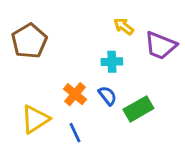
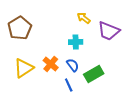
yellow triangle: (35, 119) -> (24, 68), moved
blue line: (75, 133) -> (69, 85), moved

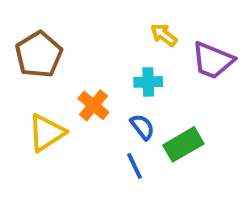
orange cross: (51, 64) -> (93, 105), moved

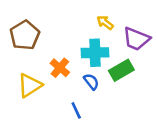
cyan cross: (148, 82) -> (95, 53), size x1.5
green rectangle: (183, 144) -> (121, 70), moved
blue line: (135, 166) -> (76, 110), moved

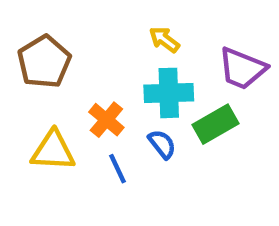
yellow arrow: (105, 23) -> (164, 40), moved
yellow triangle: (30, 85) -> (53, 151), turned 36
blue line: (76, 110) -> (118, 169), moved

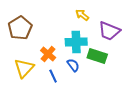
yellow arrow: (164, 40) -> (82, 15), moved
green rectangle: (215, 124) -> (97, 56), turned 48
yellow triangle: (53, 151) -> (24, 68), turned -50

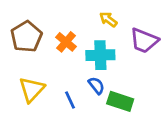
orange cross: (48, 54) -> (66, 42), moved
green rectangle: (97, 56) -> (120, 101), moved

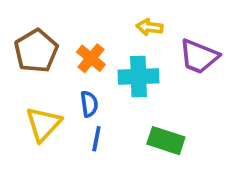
yellow arrow: (108, 19) -> (150, 27), turned -30
blue semicircle: (96, 86) -> (89, 104), moved, turned 30
blue line: (70, 100) -> (96, 139), turned 36

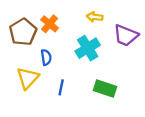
orange cross: (91, 58) -> (50, 24), moved
cyan cross: (139, 77) -> (88, 48), turned -30
blue semicircle: (89, 104) -> (46, 57), moved

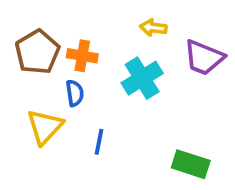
orange cross: (50, 24) -> (82, 56), moved, turned -30
green rectangle: (105, 89) -> (191, 164), moved

